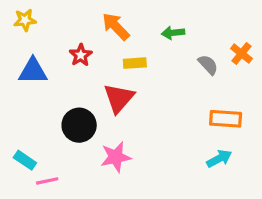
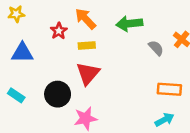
green arrow: (173, 33) -> (129, 24), size x1.5
red star: (81, 55) -> (59, 31), moved
yellow rectangle: (135, 63) -> (87, 45), moved
cyan rectangle: (25, 160) -> (16, 95), moved

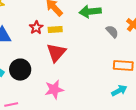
red star: (59, 31) -> (36, 28), moved
black circle: (58, 94) -> (20, 70), moved

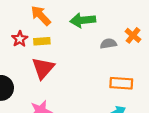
gray semicircle: (112, 32) -> (108, 44), turned -56

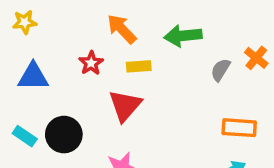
yellow rectangle: (42, 41) -> (139, 66), moved
gray semicircle: (108, 44) -> (220, 70), turned -49

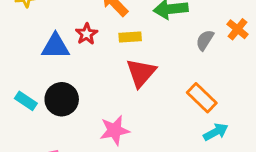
blue triangle: (33, 77) -> (55, 46), moved
red triangle: (125, 106) -> (141, 73), moved
orange rectangle: (239, 128) -> (202, 98), moved, turned 40

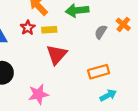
red star: (87, 34) -> (28, 28), moved
orange rectangle: (202, 98) -> (99, 72), turned -60

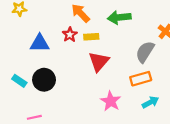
gray semicircle: (101, 32) -> (145, 52), moved, size x1.5
pink star: (38, 94) -> (111, 101), moved, turned -30

